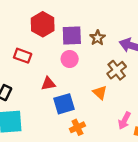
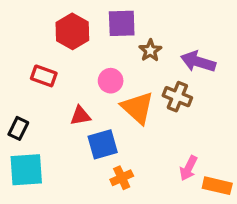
purple square: (72, 36) -> (122, 23), moved
brown cross: (117, 70) -> (177, 97), turned -30
orange triangle: (100, 93) -> (138, 108), moved, size x1.6

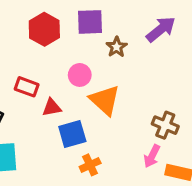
purple arrow: (198, 62) -> (161, 29), moved, turned 124
red rectangle: (44, 76) -> (27, 87), moved
brown cross: (177, 97) -> (165, 125), moved

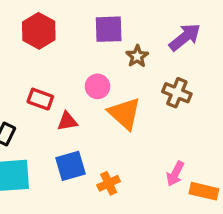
red hexagon: (44, 29) -> (39, 31), moved
brown cross: (165, 125) -> (177, 93), moved
blue square: (72, 134) -> (70, 166), moved

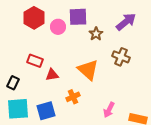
pink circle: (97, 86) -> (58, 27), moved
blue square: (70, 166) -> (46, 111), moved
pink arrow: (175, 174) -> (109, 110), moved
orange cross: (109, 183) -> (73, 97), moved

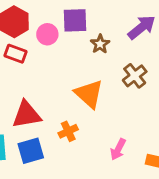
brown cross: (121, 57) -> (135, 76), turned 30
red rectangle: (35, 61) -> (15, 54), moved
red triangle: (52, 75) -> (27, 115), moved, size x1.6

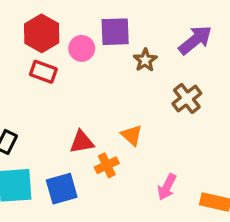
orange triangle: (89, 94) -> (132, 135), moved, size x0.6
red triangle: (27, 115) -> (82, 142), moved, size x0.7

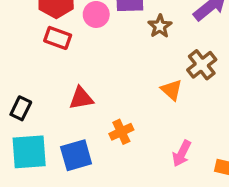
orange triangle: (132, 135) -> (172, 90), moved
red triangle: (82, 142) -> (81, 98), moved

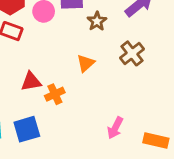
orange triangle: (172, 90) -> (86, 63), moved, turned 36
orange cross: (121, 132) -> (55, 94), moved

